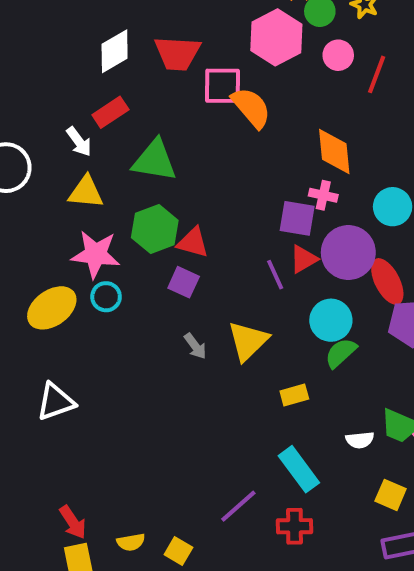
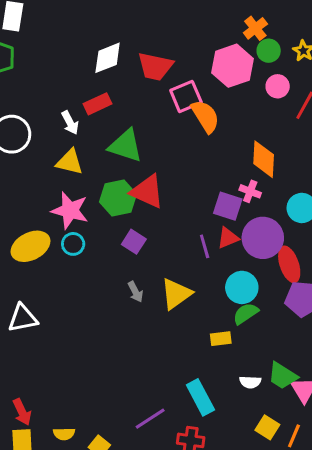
pink square: (222, 86) -> (186, 96), turned -32
red triangle: (193, 242) -> (147, 191), moved, size x1.4
yellow rectangle: (294, 395) -> (221, 339), moved

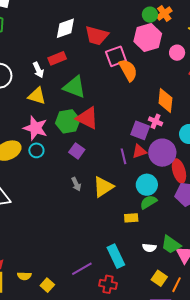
green circle: (269, 51) -> (150, 15), moved

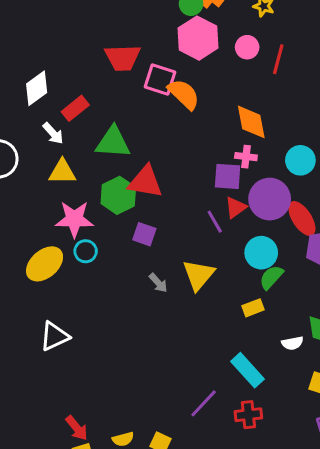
white diamond: (65, 28) -> (37, 88), moved
pink square: (116, 56) -> (160, 79), turned -35

